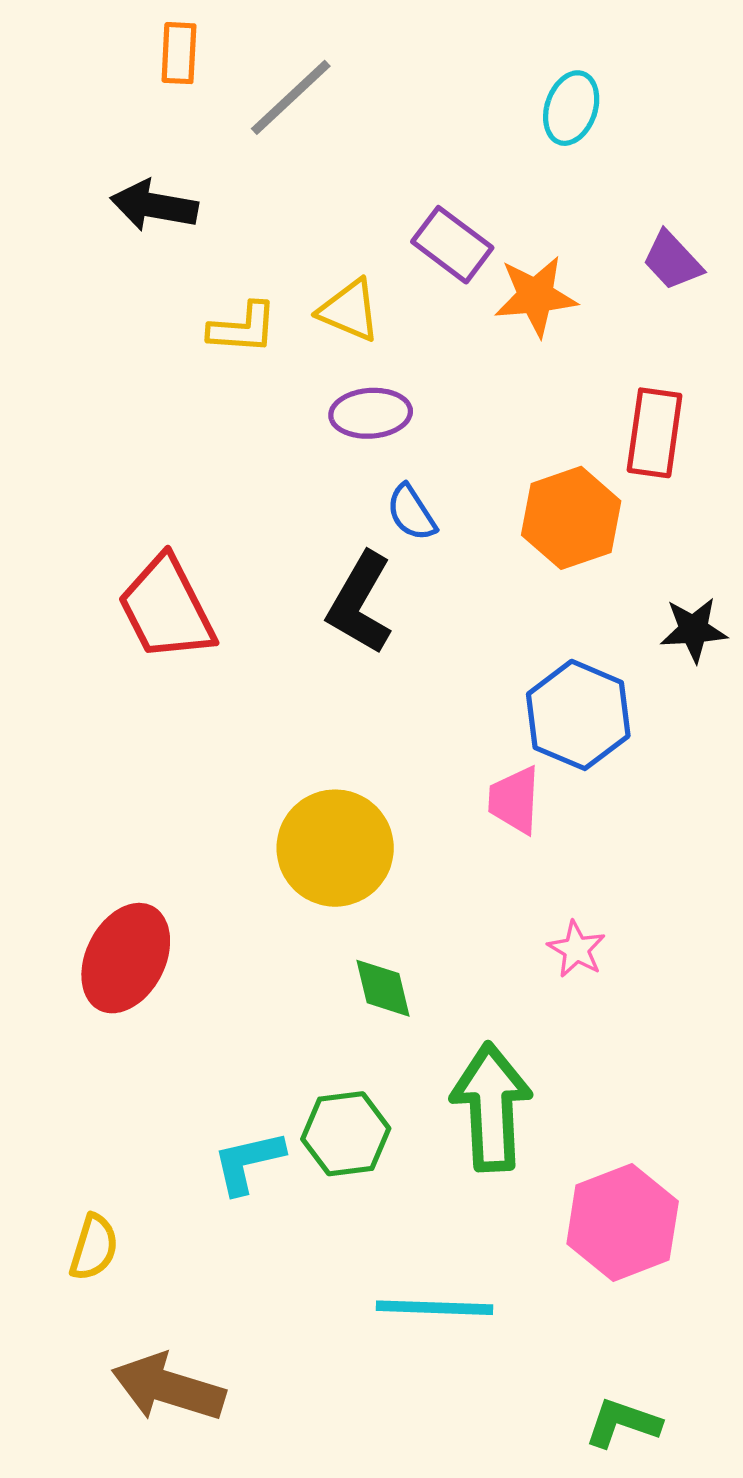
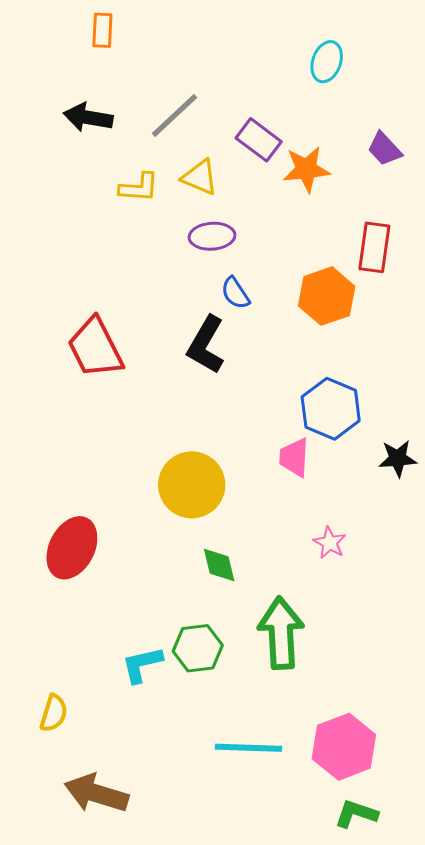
gray line: (291, 97) -> (174, 115), moved
black star: (694, 630) -> (398, 458), moved
pink hexagon: (623, 1222) -> (344, 747), moved

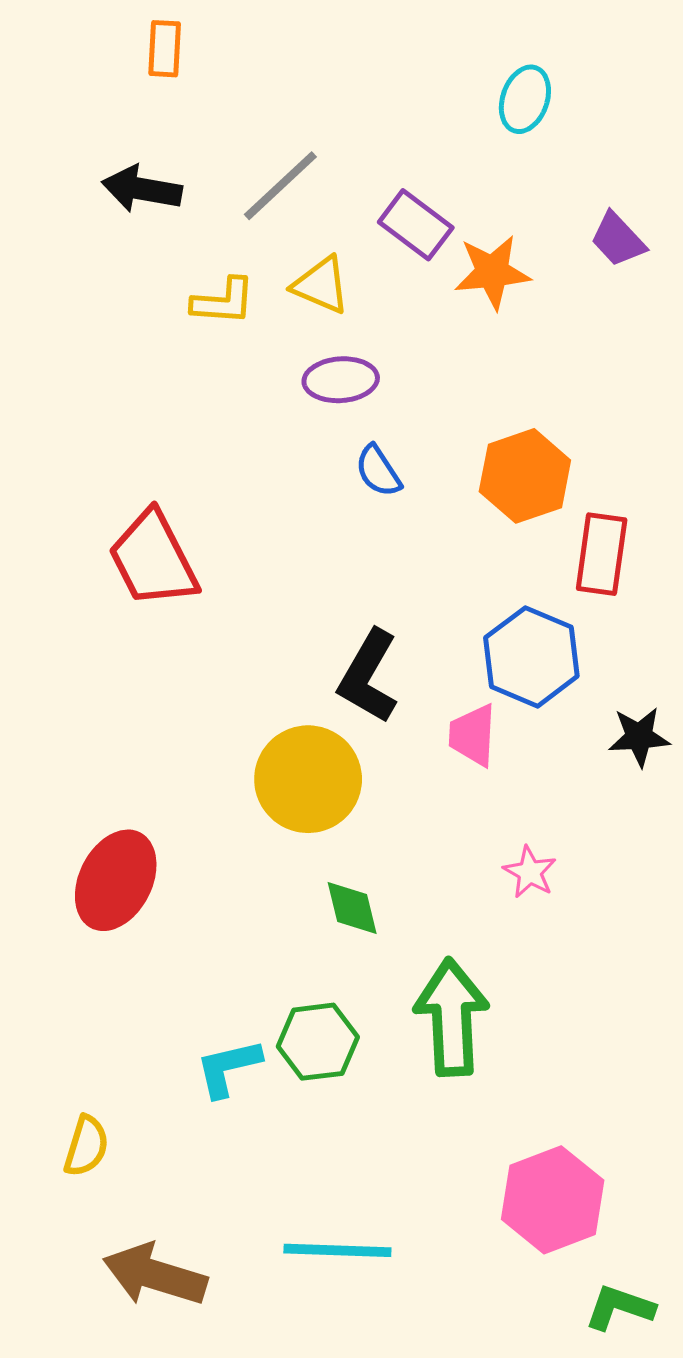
red rectangle: (374, 247) -> (602, 554), moved
black L-shape: (206, 345) -> (368, 676), moved
cyan line: (249, 748) -> (337, 1250), moved
green L-shape: (356, 814) -> (620, 1307), moved

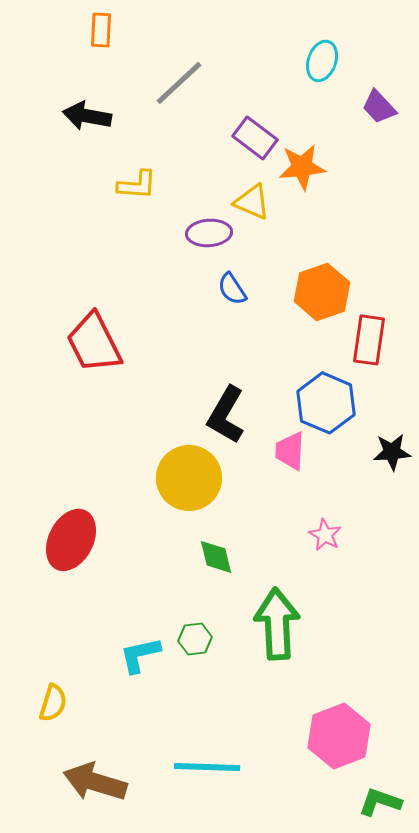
gray line: (280, 186) -> (179, 83), moved
purple trapezoid: (618, 239) -> (379, 107), moved
yellow triangle: (321, 285) -> (252, 202), moved
green hexagon: (318, 1042) -> (195, 639), size x0.7

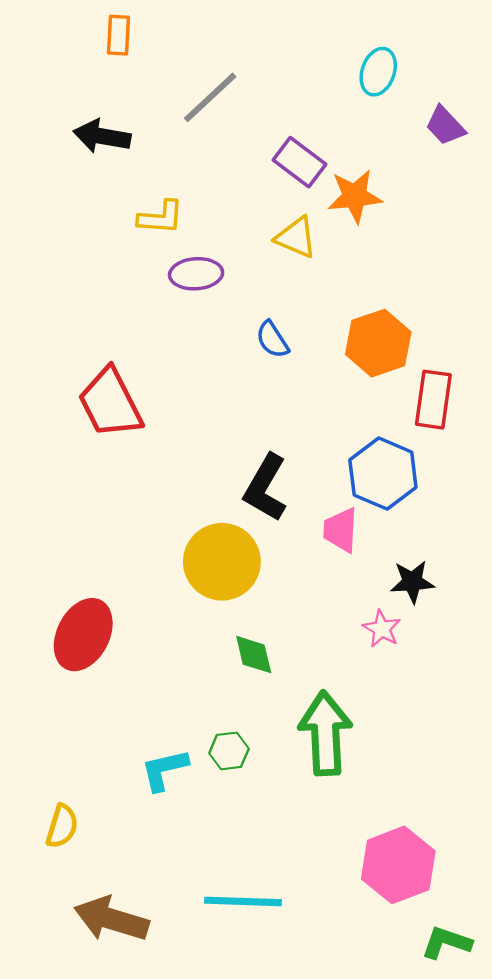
purple ellipse: (209, 233) -> (196, 274), moved
black star: (392, 452) -> (412, 582), moved

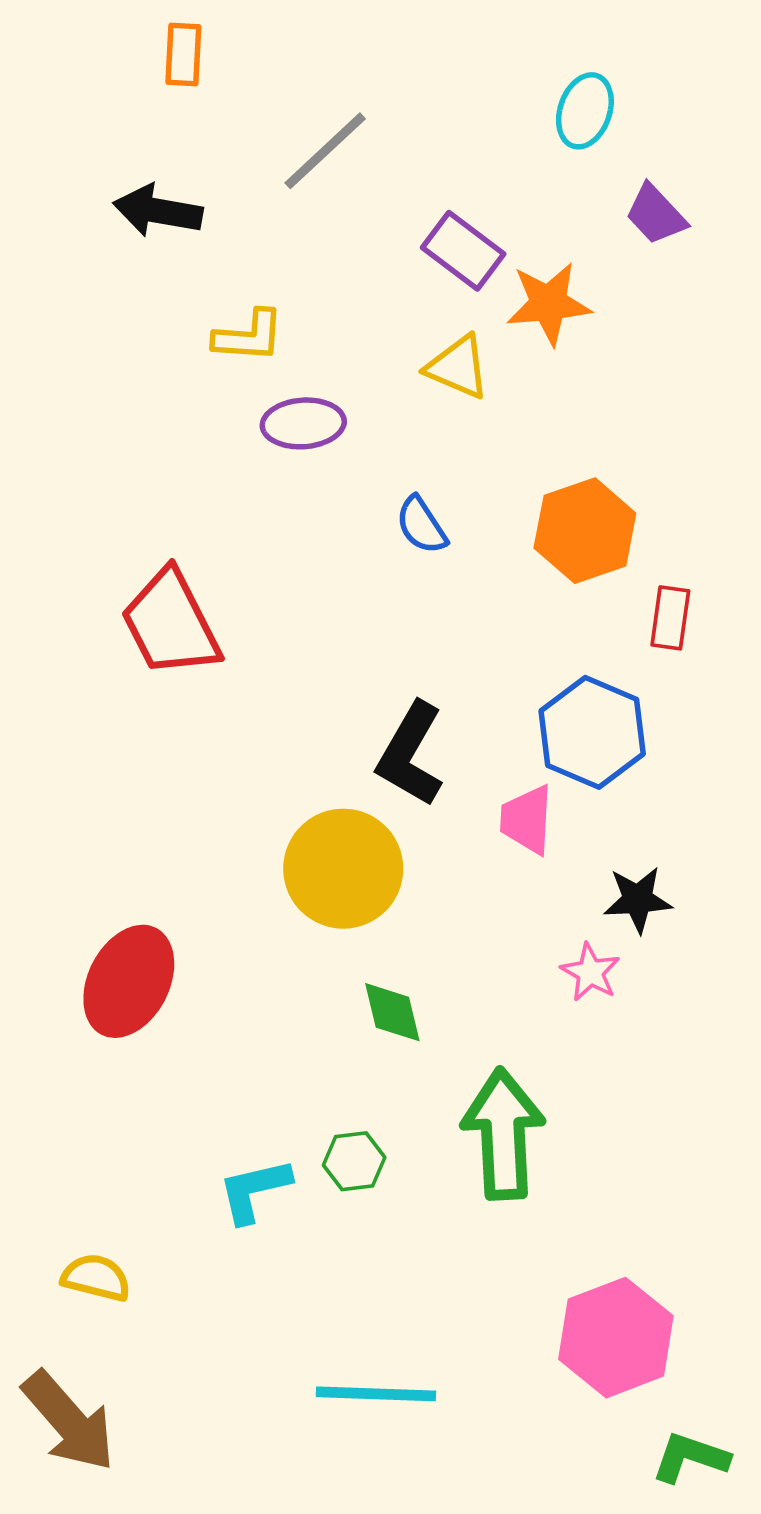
purple trapezoid: (445, 126) -> (656, 214), moved
red rectangle: (433, 400) -> (670, 618), size x0.7
yellow semicircle: (62, 826) -> (96, 1278), turned -93
brown arrow: (111, 919) -> (69, 1421), moved, turned -148

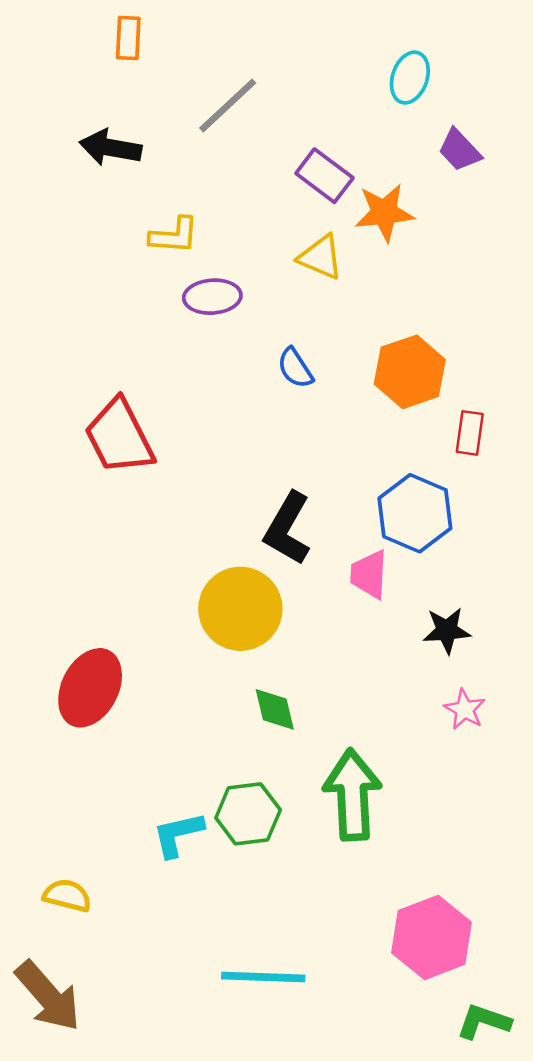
pink star: (590, 972) -> (465, 709), moved
green hexagon: (354, 1161) -> (248, 814), size x1.5

